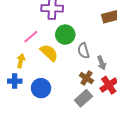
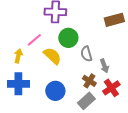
yellow arrow: (21, 61) -> (18, 56), moved
blue cross: (15, 81) -> (18, 84), size x1.5
blue circle: (41, 88) -> (55, 91), moved

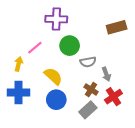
gray semicircle: (86, 54) -> (88, 62), turned -84
yellow semicircle: (52, 56) -> (53, 76), moved

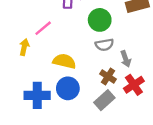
green circle: (70, 46) -> (100, 20), moved
yellow semicircle: (53, 76) -> (64, 61), turned -30
blue cross: (19, 93) -> (37, 95), moved

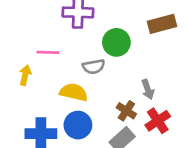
pink line: (43, 28) -> (48, 52), turned 42
gray semicircle: (104, 45) -> (94, 67), moved

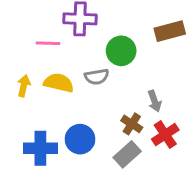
pink line: (48, 52) -> (48, 43), moved
yellow semicircle: (74, 92) -> (59, 83), moved

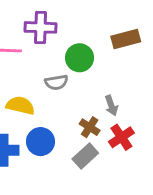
yellow semicircle: (59, 83) -> (20, 105), moved

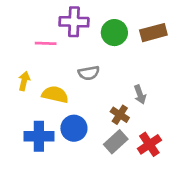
green circle: (80, 58) -> (114, 33), moved
red cross: (121, 137) -> (149, 144), moved

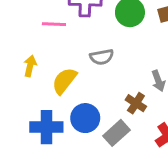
yellow semicircle: (55, 95) -> (64, 81), turned -65
gray rectangle: (116, 142) -> (117, 133), moved

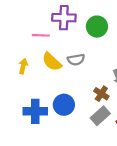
yellow semicircle: (64, 81) -> (52, 62), moved, turned -85
gray rectangle: (117, 133) -> (100, 116), moved

